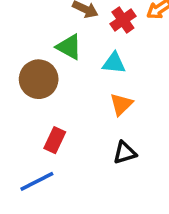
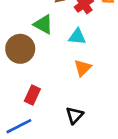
black triangle: (125, 153) -> (74, 115), moved, turned -30

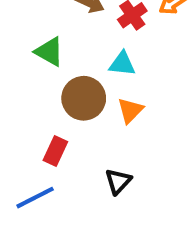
green triangle: (43, 24) -> (49, 52), moved
brown circle: (20, 49) -> (84, 98), moved

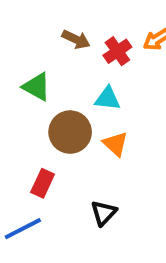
orange triangle: (130, 110) -> (115, 144), turned -32

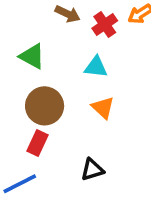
brown circle: (70, 132) -> (45, 106), moved
black triangle: (104, 213) -> (92, 170), turned 30

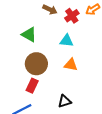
orange triangle: (103, 108) -> (71, 65), turned -32

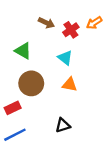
cyan triangle: (67, 41) -> (65, 58), turned 32
red rectangle: (32, 86) -> (13, 108), moved, turned 40

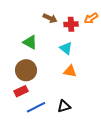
red cross: (71, 30) -> (71, 24), turned 32
brown circle: (31, 83) -> (26, 70), moved
blue line: (15, 135) -> (36, 107), moved

